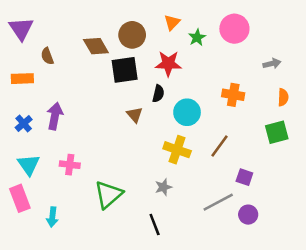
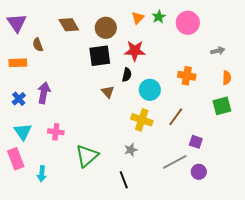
green star: (197, 37) -> (159, 17), moved
brown diamond: (96, 46) -> (69, 25), moved

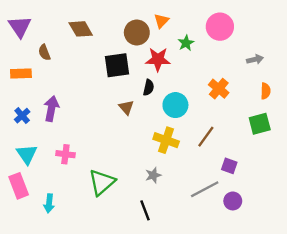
green star: (159, 17) -> (186, 43), moved
brown circle: (106, 28) -> (137, 32), moved
orange cross: (187, 76) -> (219, 89), turned 30

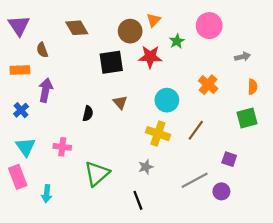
black semicircle: (149, 87) -> (88, 113), moved
purple arrow: (51, 109) -> (46, 90), moved
purple square: (229, 166) -> (229, 159), moved

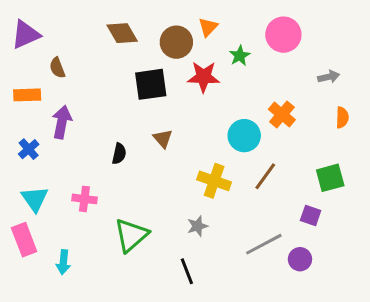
purple triangle: (19, 26) -> (26, 35), turned 40
brown diamond: (77, 28) -> (122, 33), moved
cyan circle: (167, 100) -> (244, 136), moved
green square: (247, 118) -> (330, 178), moved

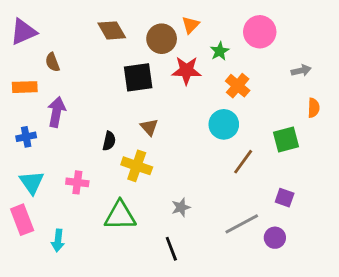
orange cross: (282, 114) -> (238, 86), moved
blue cross: (29, 149) -> (26, 137), turned 30
green square: (330, 178) -> (286, 140), moved
yellow cross: (214, 181) -> (137, 166), moved
green triangle: (131, 235) -> (120, 216), turned 40

